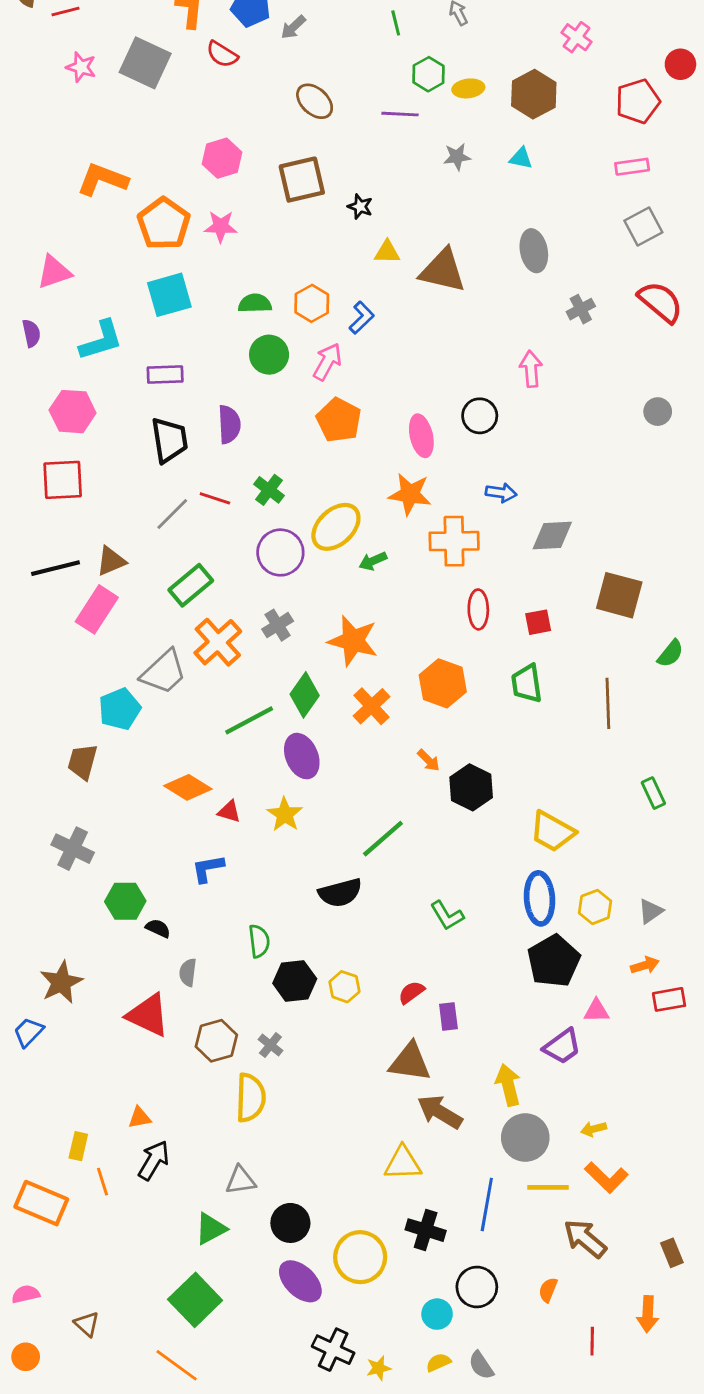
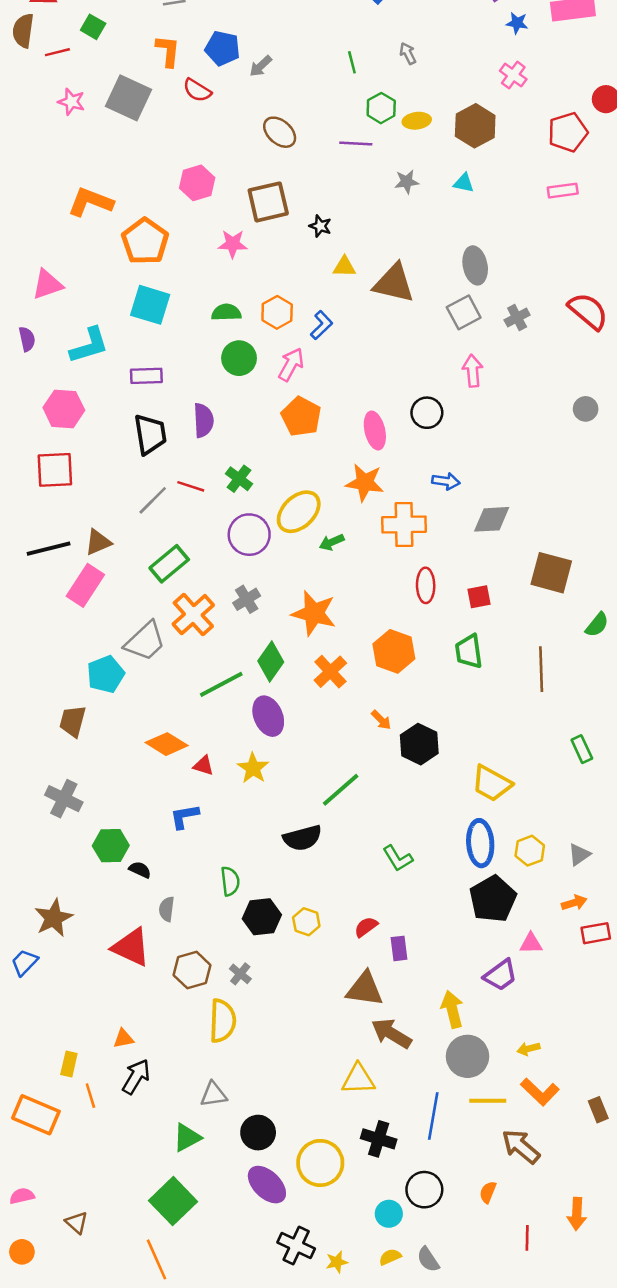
pink star: (221, 227) -> (233, 244), moved
gray square: (643, 227) -> (464, 312), moved
cyan square: (169, 295) -> (150, 305), turned 33
brown rectangle: (672, 1253) -> (598, 1110), moved
orange line: (177, 1365) -> (156, 1259), turned 30

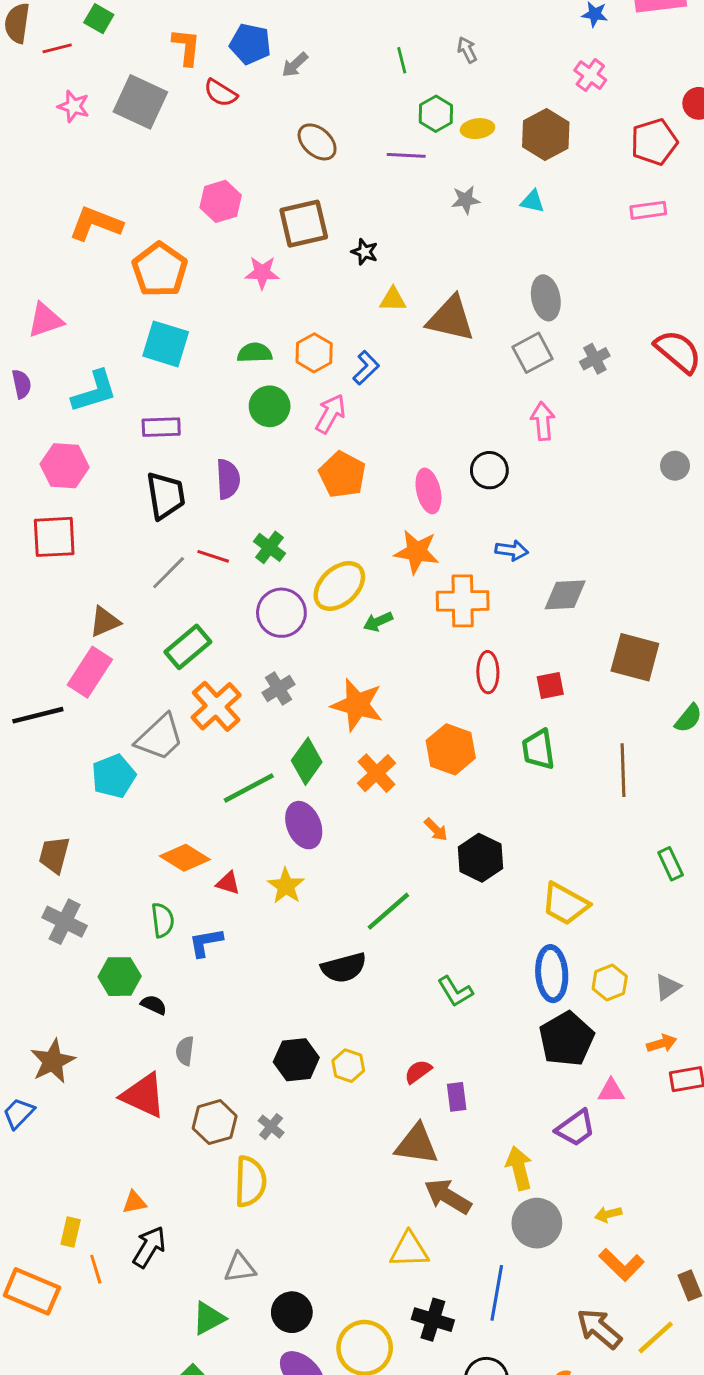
black line: (49, 549) -> (38, 715), moved
brown trapezoid: (73, 721) -> (54, 855), moved
green semicircle: (230, 881) -> (163, 920), moved
yellow line: (488, 1101) -> (656, 1337), moved, turned -42

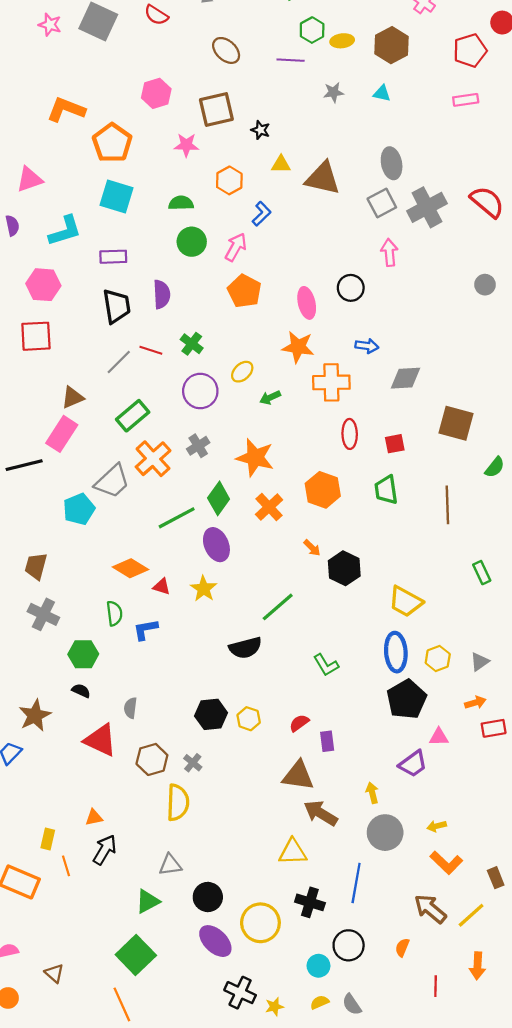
orange hexagon: (314, 353) -> (229, 180), moved
gray cross: (595, 359) -> (427, 207), size x1.8
yellow ellipse: (339, 586) -> (242, 372), size x0.6
black semicircle: (154, 1005) -> (81, 691), moved
yellow arrow: (519, 1168) -> (372, 793), size x0.7

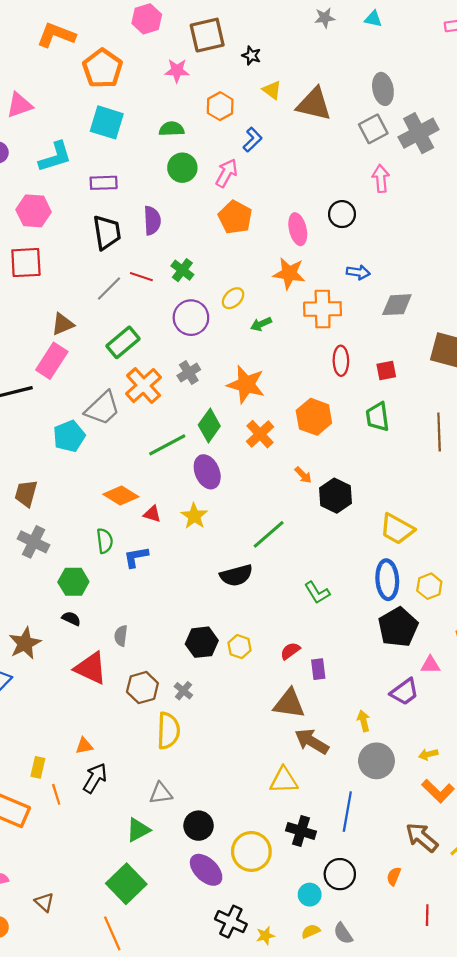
yellow triangle: (281, 164) -> (272, 90), turned 36

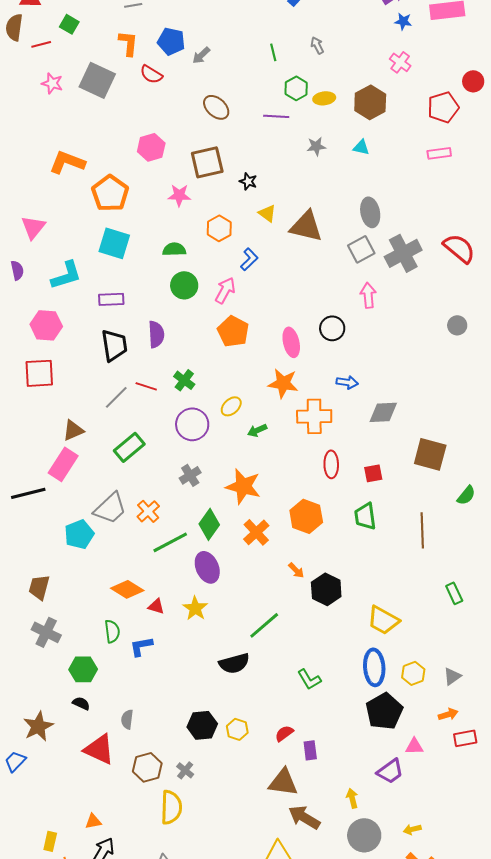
pink triangle: (19, 105) -> (33, 227), turned -32
orange cross: (144, 386) -> (148, 511), moved, size x0.7

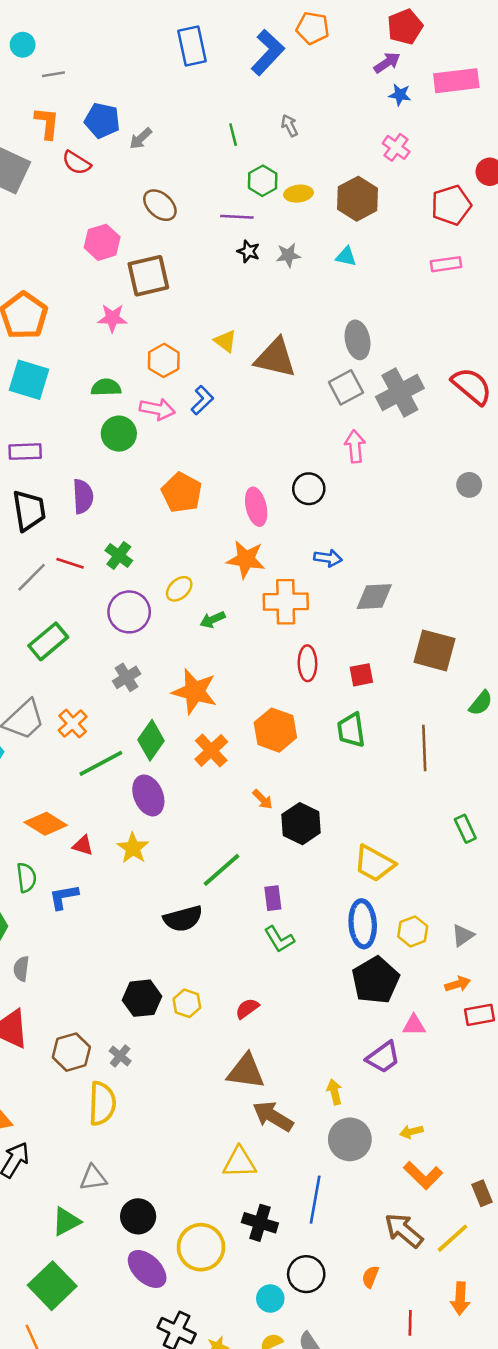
pink hexagon: (151, 147) -> (102, 242), moved
black star: (248, 181) -> (248, 251), moved
pink arrow: (225, 290) -> (157, 409), moved, turned 72
gray semicircle: (127, 719) -> (21, 969), moved
purple rectangle: (310, 750) -> (273, 898), moved

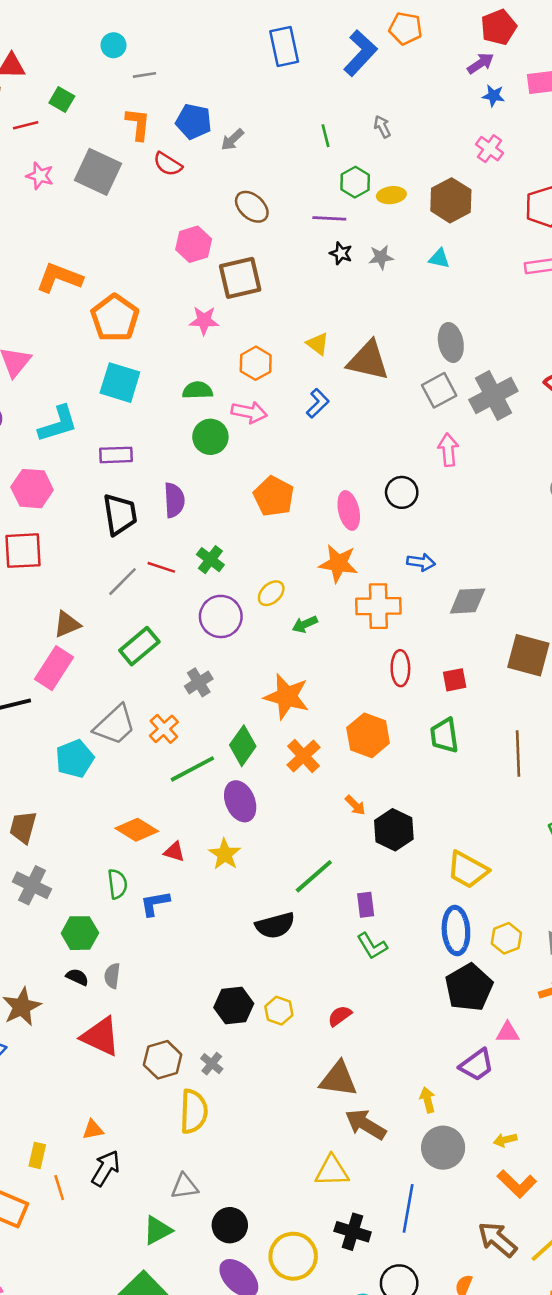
blue L-shape: (202, 400) -> (318, 403), moved
gray cross: (127, 677) -> (199, 682), moved

